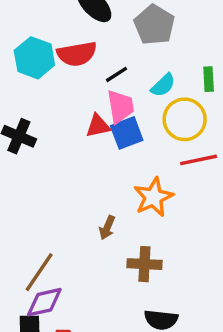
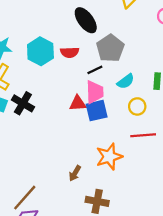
gray pentagon: (154, 25) -> (110, 48), moved
red semicircle: (77, 54) -> (70, 52), size x0.7
yellow circle: (185, 119) -> (137, 106), size x0.6

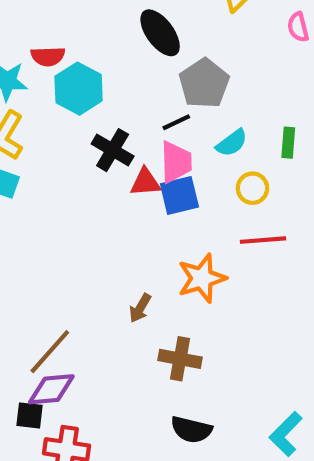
red semicircle: (70, 52) -> (48, 56), moved
black cross: (23, 103) -> (113, 150), moved

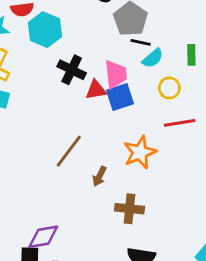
black line: (176, 122) -> (141, 42), moved, turned 42
brown line: (50, 352) -> (69, 151), moved

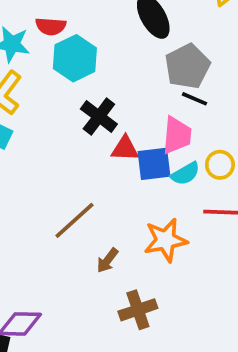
cyan semicircle: (153, 58) -> (185, 174), moved
pink trapezoid: (116, 74) -> (177, 135), moved
brown cross: (129, 209) -> (138, 310), turned -36

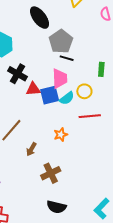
orange star: (166, 240) -> (61, 135), size x0.6

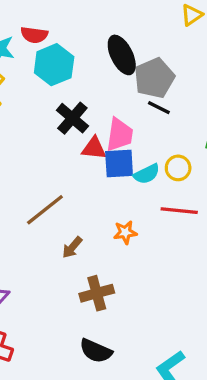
black ellipse: (40, 18) -> (122, 55), moved
pink trapezoid: (60, 79) -> (120, 135), moved

